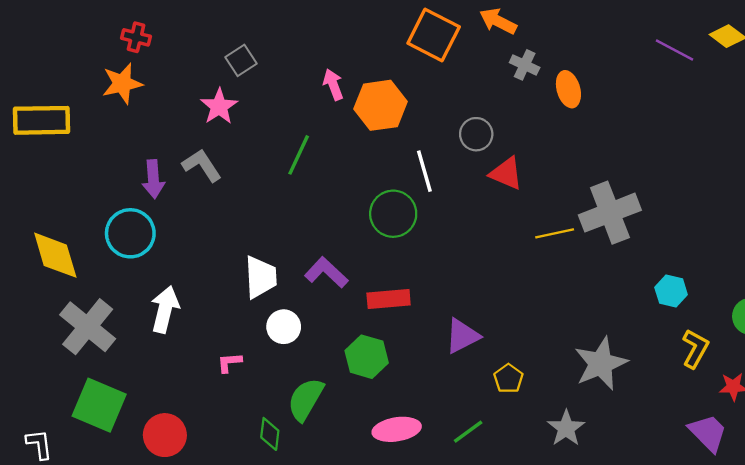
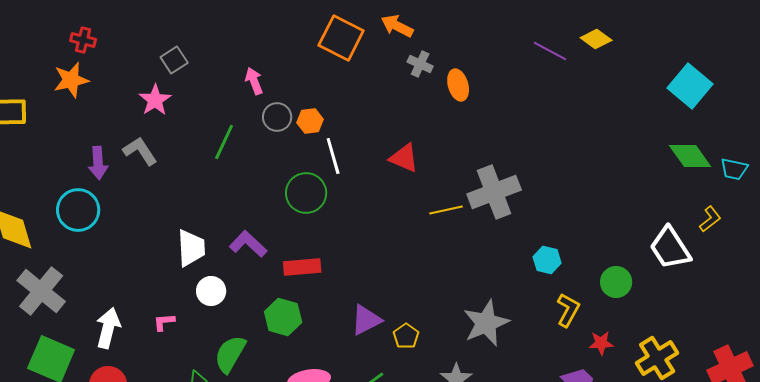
orange hexagon: (380, 105) -> (310, 121), moved, size x0.6
gray circle: (476, 134) -> (277, 117), moved
white arrow: (165, 309) -> (108, 328), moved
purple triangle: (462, 336) -> (366, 320), moved

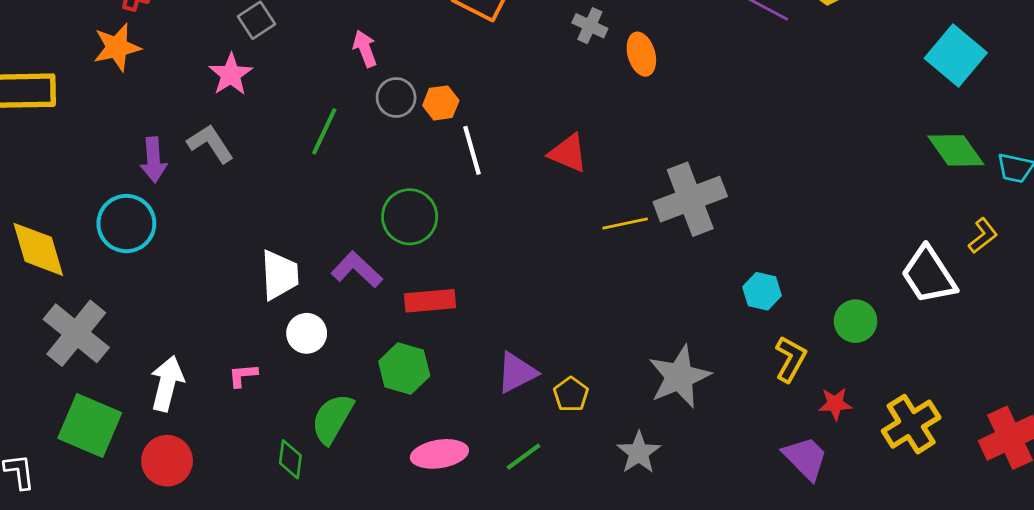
green circle: (306, 193) -> (410, 217), moved

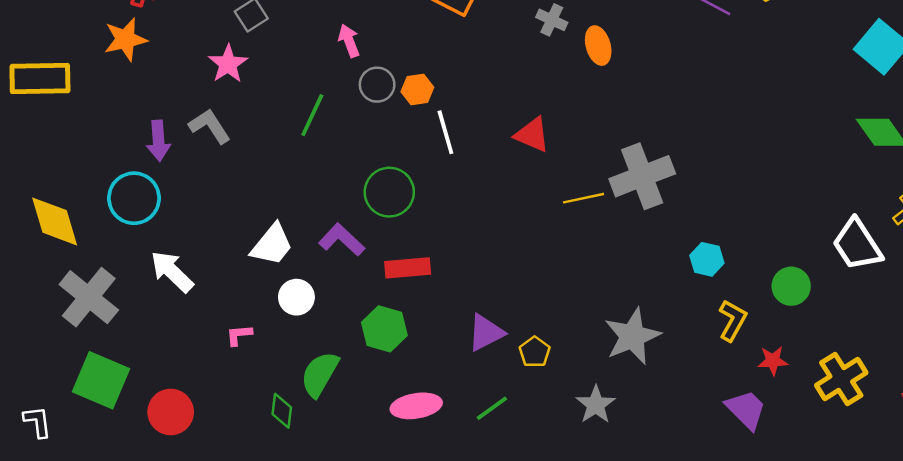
white trapezoid: (280, 275) -> (272, 245), turned 42
white arrow: (167, 383) -> (172, 272), moved, turned -60

